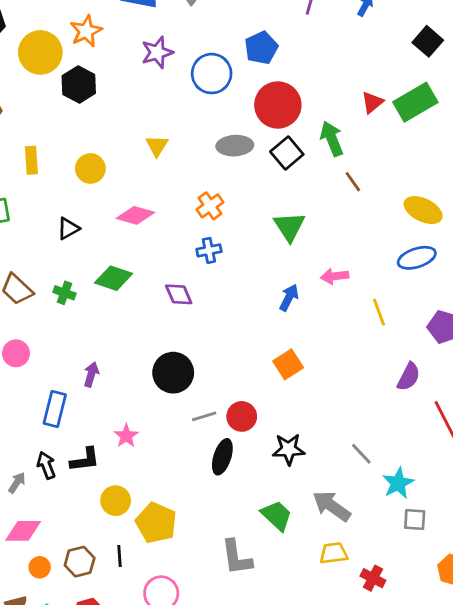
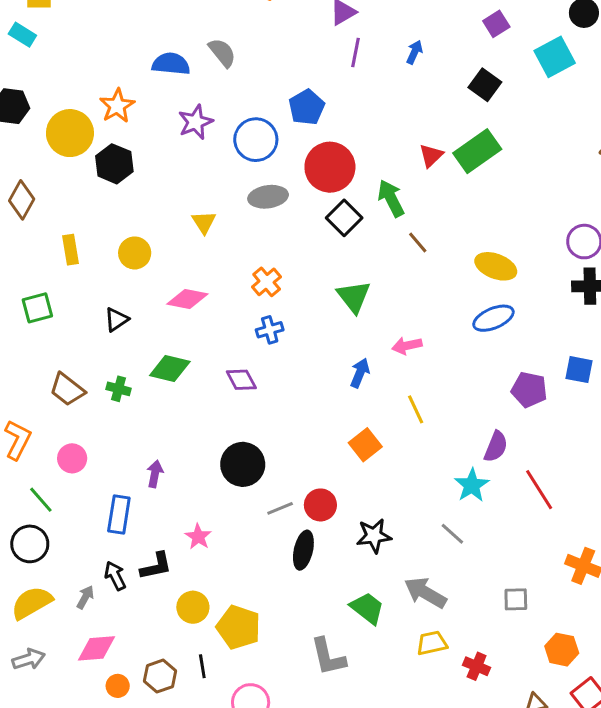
gray ellipse: (235, 146) -> (268, 197), moved
yellow line: (379, 312) -> (416, 409), moved
cyan star: (398, 483) -> (472, 485), moved

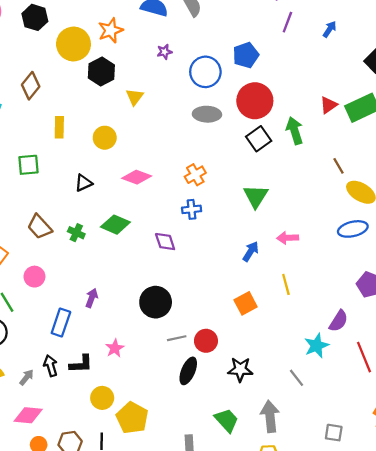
purple star: (195, 122) -> (164, 52), size x0.6
yellow triangle: (204, 222) -> (135, 97), moved
brown line: (418, 242) -> (339, 166), moved
gray arrow: (425, 593) -> (270, 416), turned 44

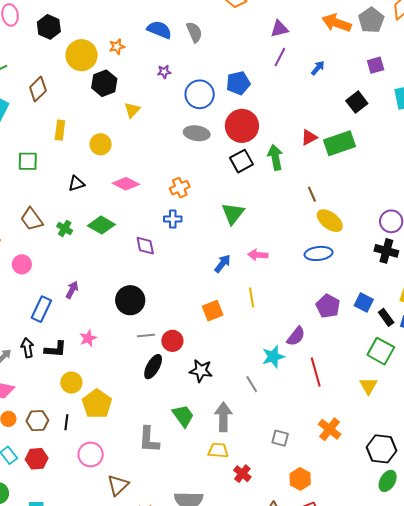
orange star: (111, 30) -> (117, 47), size x0.7

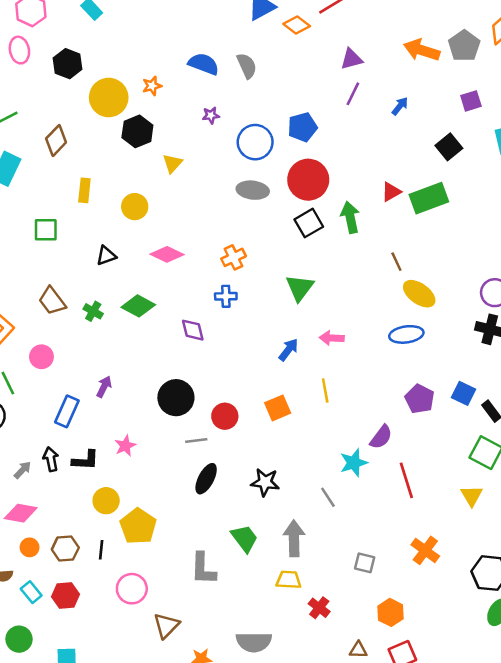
red circle: (172, 341) -> (225, 416), moved

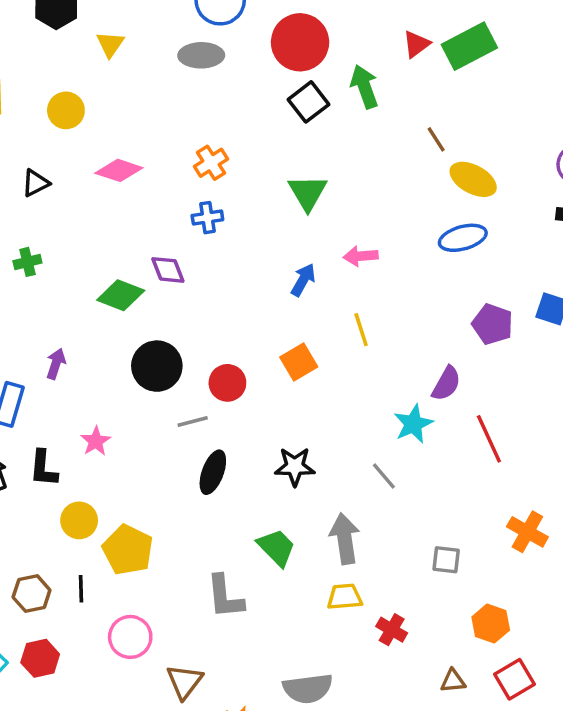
gray ellipse: (253, 190) -> (201, 55), moved
green diamond: (138, 306) -> (121, 295), moved
green cross: (93, 311) -> (27, 262), turned -36
black L-shape: (85, 460) -> (43, 468), turned 100

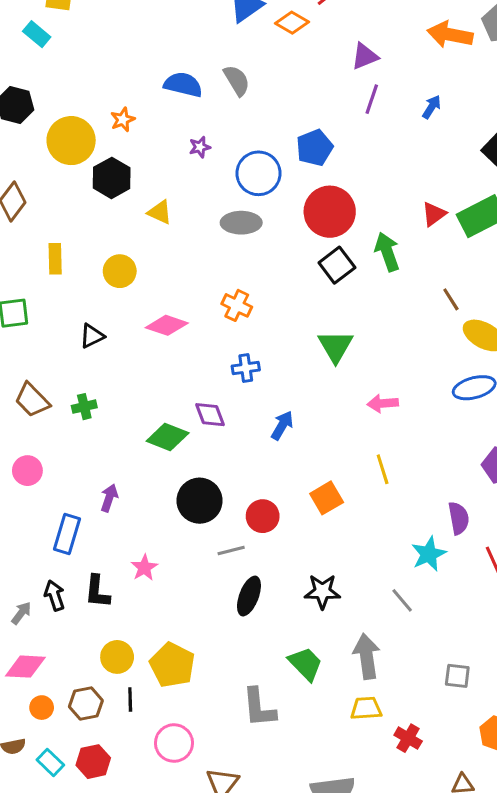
yellow triangle: (110, 44) -> (160, 212), turned -40
orange cross: (211, 163) -> (237, 305), moved, turned -32
blue arrow: (303, 280) -> (282, 425), moved
purple semicircle: (446, 384) -> (459, 518), turned -40
yellow circle: (79, 520) -> (117, 657), moved

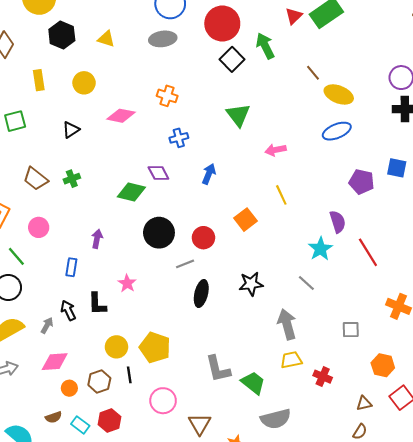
black hexagon: (112, 178) -> (62, 35), moved
blue rectangle: (67, 534) -> (71, 267), size x0.7
green trapezoid: (305, 664) -> (253, 383), moved

